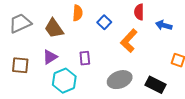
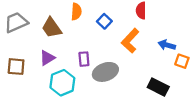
blue arrow: (164, 25) -> (167, 45), moved
gray ellipse: (120, 80) -> (105, 72), moved

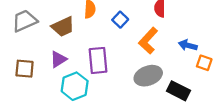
brown trapezoid: (52, 28) -> (63, 27), turned -80
purple rectangle: (84, 59) -> (98, 60), size x1.6
gray ellipse: (105, 72) -> (148, 76), moved

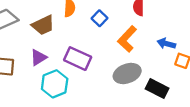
purple rectangle: (98, 60) -> (78, 59), turned -60

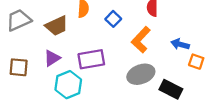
purple rectangle: (78, 59) -> (91, 59), turned -35

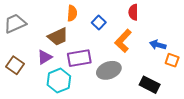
brown trapezoid: (57, 26) -> (58, 37), moved
brown square: (19, 67) -> (15, 65), turned 30
gray ellipse: (141, 74) -> (109, 70), moved

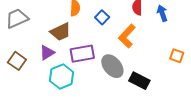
blue arrow: (158, 45) -> (162, 13), moved, turned 56
gray ellipse: (109, 70) -> (112, 66), turned 70
black rectangle: (150, 85) -> (139, 81), moved

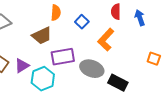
purple triangle: (47, 53) -> (22, 66), moved
gray ellipse: (112, 66) -> (92, 69), turned -30

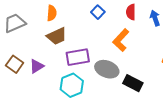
orange semicircle: (56, 13) -> (52, 13), moved
blue square: (82, 22) -> (98, 12), moved
cyan hexagon: (43, 79) -> (72, 85), moved

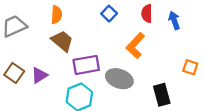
brown trapezoid: (57, 36) -> (62, 41), turned -115
black rectangle: (133, 83) -> (162, 95), moved, turned 48

